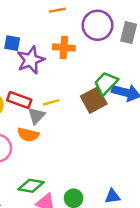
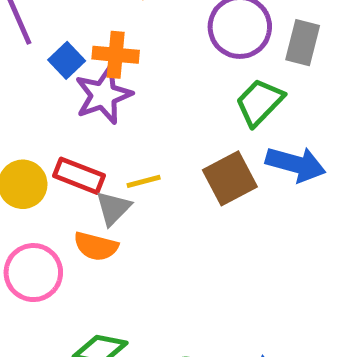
blue square: (12, 43) -> (67, 60), turned 35
orange cross: (64, 48) -> (116, 55), moved
green trapezoid: (106, 83) -> (260, 102), moved

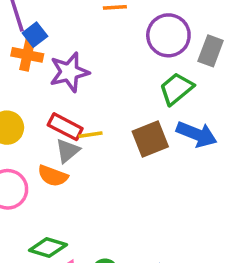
orange cross: (116, 55) -> (27, 55), moved
blue square: (67, 60) -> (35, 35), moved
red rectangle: (79, 176) -> (65, 127), moved

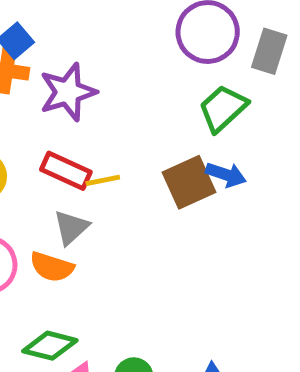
blue arrow: (197, 134) -> (226, 175), moved, size x0.7
gray triangle: (68, 151) -> (71, 227), moved
orange semicircle: (53, 176) -> (52, 267), moved

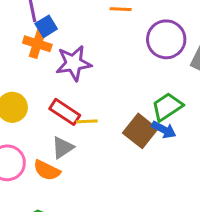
green trapezoid: (223, 108) -> (167, 107), moved
brown square: (189, 182) -> (140, 131), turned -36

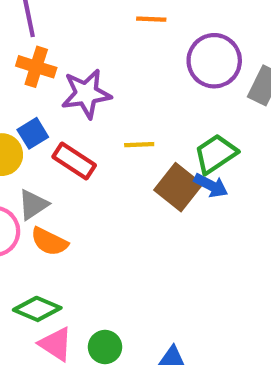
blue square: (46, 26) -> (33, 133), moved
yellow line: (87, 121) -> (139, 145), moved
gray triangle: (63, 148) -> (33, 205), moved

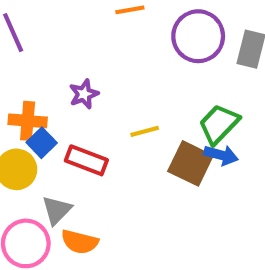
orange cross: (36, 67) -> (28, 121), moved
purple star: (86, 94) -> (84, 94), size x0.6

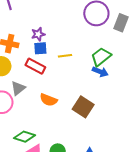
blue square: (42, 143) -> (40, 48), moved, turned 32
brown square: (190, 163) -> (83, 107), moved
orange semicircle: (80, 242) -> (49, 100), moved

